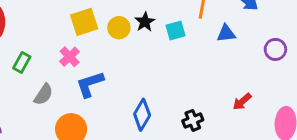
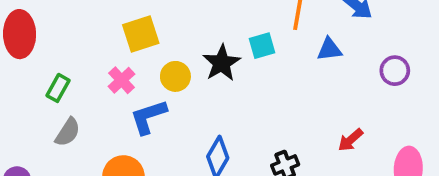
black star: (145, 22) -> (222, 63), moved, size x1.4
yellow circle: (119, 28) -> (175, 76), moved
gray semicircle: (44, 94) -> (68, 132), moved

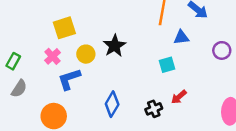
cyan square: (262, 46) -> (167, 65), moved
red arrow: (351, 140) -> (179, 97), moved

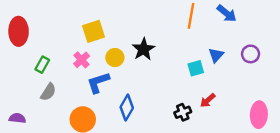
blue triangle: (181, 37) -> (216, 55), moved, turned -42
blue diamond: (112, 104) -> (127, 107), moved

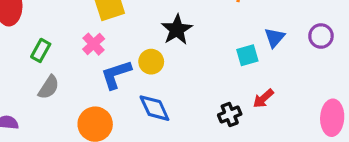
yellow circle: (115, 58) -> (151, 62), moved
blue diamond: (127, 107) -> (154, 108), turned -55

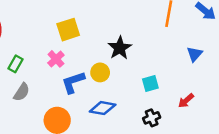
cyan square: (247, 55) -> (150, 83), moved
blue diamond: (154, 108) -> (103, 108), turned -55
black cross: (230, 115) -> (152, 118), moved

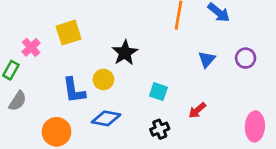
pink cross: (56, 59) -> (31, 47), moved
blue L-shape: (73, 82) -> (74, 90), turned -80
cyan square: (150, 83) -> (158, 92), turned 35

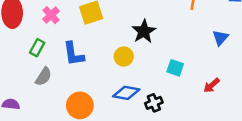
pink cross: (31, 47) -> (51, 15), moved
blue L-shape: (74, 90) -> (74, 54), moved
black cross: (160, 129) -> (154, 103), moved

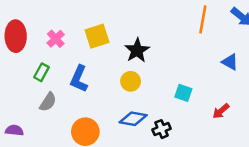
black star: (144, 31) -> (137, 50), moved
blue triangle: (220, 38) -> (230, 62), turned -42
blue L-shape: (74, 54) -> (79, 79), turned 32

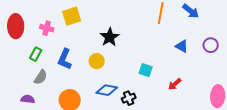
yellow square: (97, 36) -> (72, 16), moved
pink cross: (56, 39) -> (47, 28), turned -32
yellow circle: (131, 81) -> (97, 61), moved
purple semicircle: (14, 130) -> (28, 99), moved

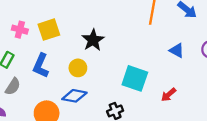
yellow square: (72, 16) -> (49, 30), moved
cyan square: (146, 70) -> (135, 78), size x1.6
blue diamond: (107, 90) -> (74, 96), moved

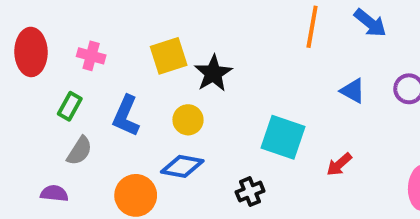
yellow square: (49, 30) -> (169, 56), moved

